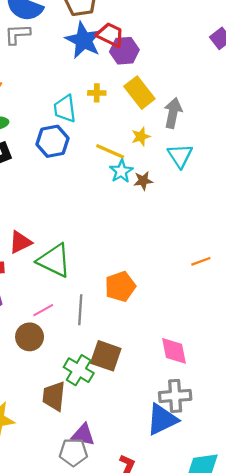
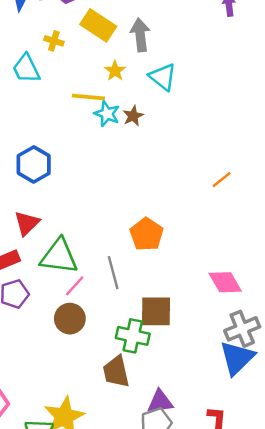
yellow cross: (97, 93) -> (54, 41), turned 35
blue hexagon: (52, 141) -> (34, 164), moved
green triangle: (54, 260) -> (59, 256), moved

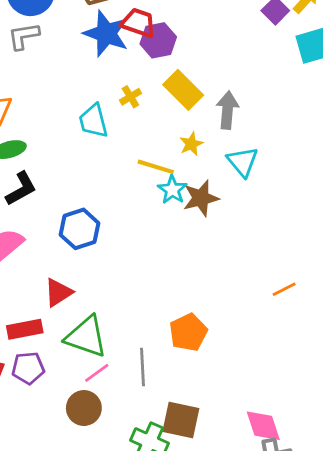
yellow cross: (54, 41) -> (130, 97), turned 30
brown star: (133, 116) -> (201, 198), size x1.5
pink diamond: (225, 282) -> (263, 426), moved

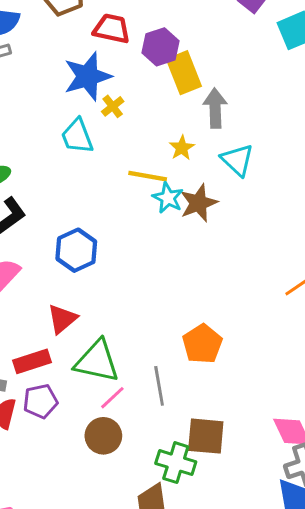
blue star: (106, 34) -> (88, 76), moved, turned -30
purple hexagon: (158, 40) -> (160, 47), moved
yellow rectangle: (183, 90) -> (184, 73), moved, turned 30

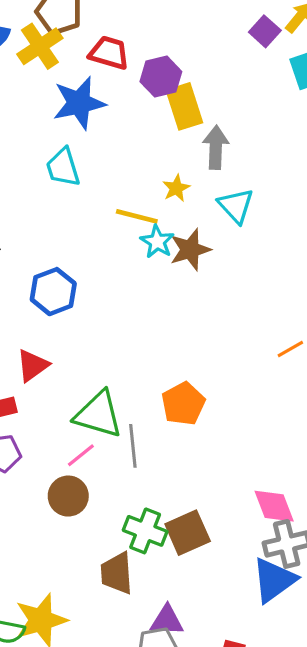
yellow cross: (113, 106) -> (40, 46), moved, size x1.8
green triangle: (97, 361) -> (98, 414), moved
brown square: (206, 436) -> (188, 533), moved, turned -33

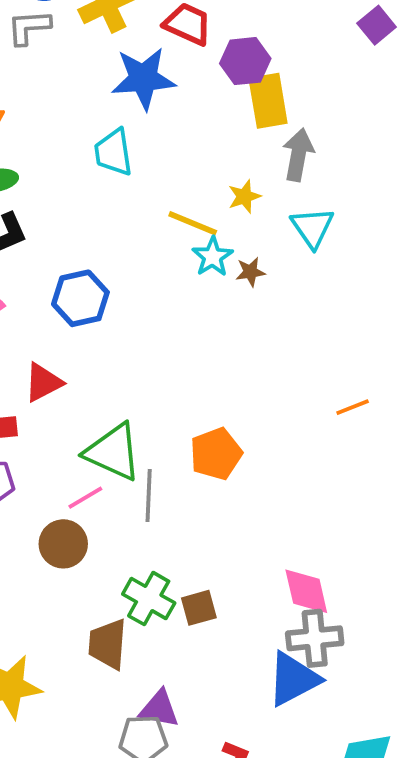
brown star: (190, 250) -> (250, 272), size x0.6
brown square: (188, 533) -> (199, 608), size x0.7

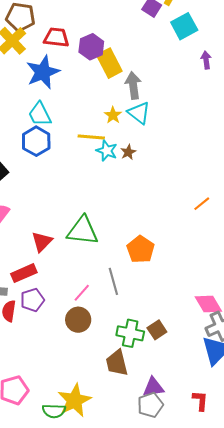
cyan triangle: (312, 228) -> (139, 113), moved
blue hexagon: (80, 298) -> (36, 141), moved
green triangle: (113, 452) -> (83, 231), moved

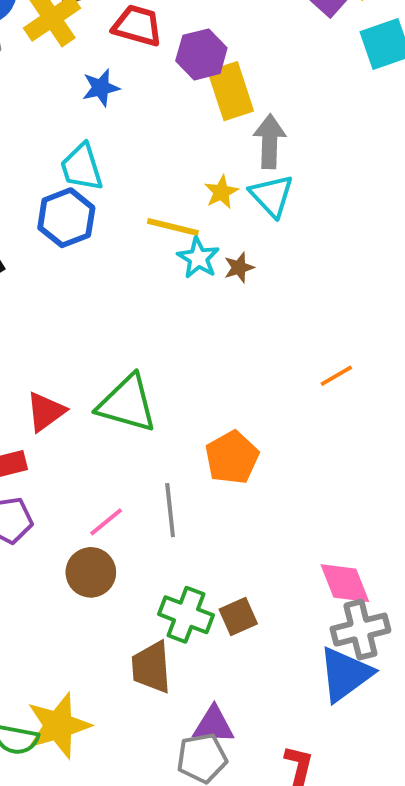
blue star: (43, 72) -> (101, 88), size x0.6
orange line: (202, 204) -> (336, 376), moved

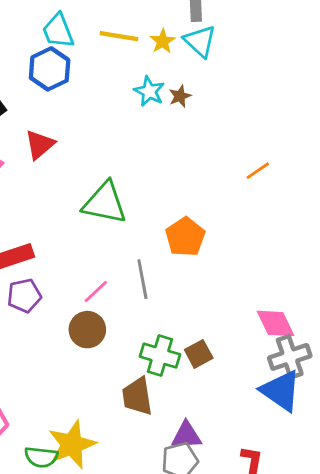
yellow line: (173, 227) -> (119, 36), moved
red triangle: (46, 412) -> (40, 145), moved
blue triangle: (345, 674) -> (281, 391), turned -45

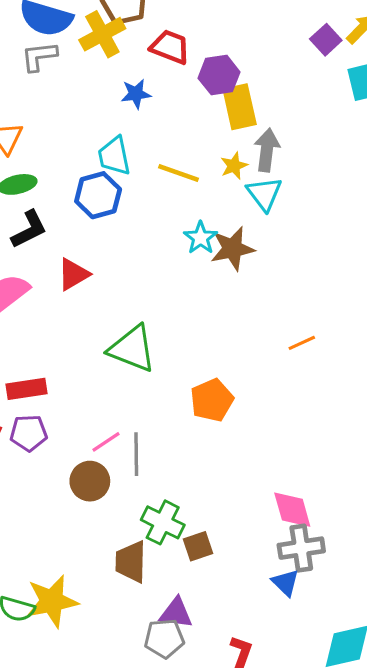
yellow star: (163, 41) -> (234, 166), moved
brown star: (180, 96) -> (232, 249), size x1.8
gray line: (142, 279) -> (136, 454), moved
brown square: (199, 354) -> (198, 546), moved
blue triangle: (281, 391) -> (285, 583), size x0.6

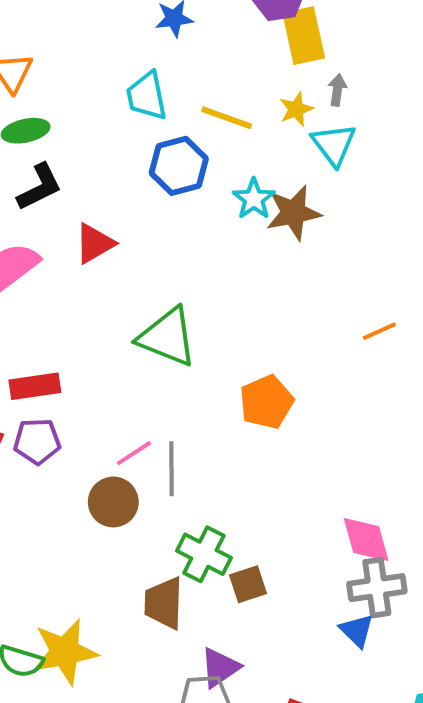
gray arrow: (267, 150) -> (337, 90), size x0.6
blue hexagon: (98, 195) -> (179, 166), moved
purple triangle: (176, 613) -> (220, 668), turned -42

